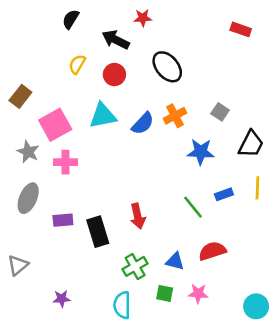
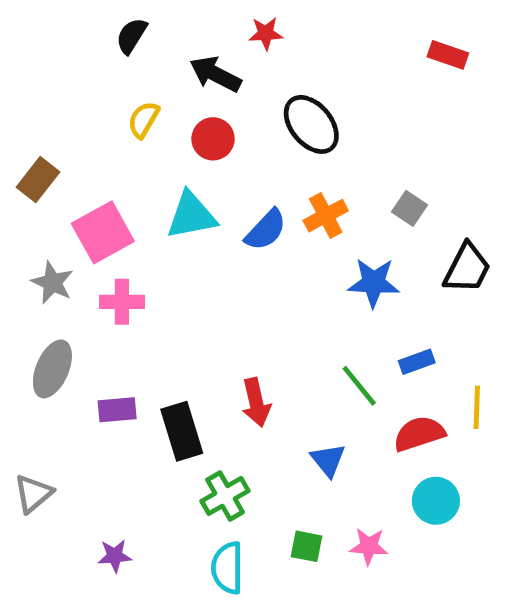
yellow line: (257, 188) -> (477, 407), moved
red semicircle: (212, 251) -> (419, 434), moved
blue triangle: (175, 261) -> (328, 460), moved, turned 36
green cross: (135, 266) -> (225, 496), moved
cyan circle: (256, 306) -> (436, 501), moved

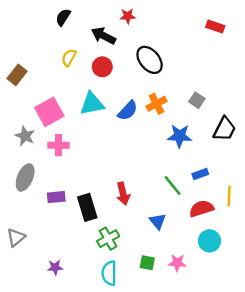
brown rectangle: (38, 180) -> (17, 75), moved

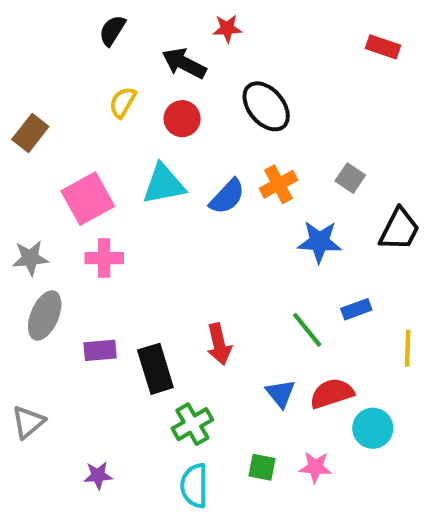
gray star: (25, 136) -> (30, 258), moved, turned -30
red semicircle: (201, 209) -> (332, 393), moved

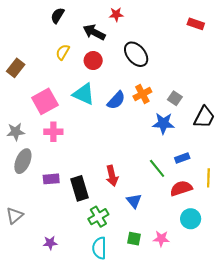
gray square: (350, 178) -> (175, 98), moved
cyan triangle: (164, 184) -> (84, 94), turned 35
blue triangle: (280, 393) -> (134, 201), moved
red semicircle: (332, 393) -> (181, 188), moved

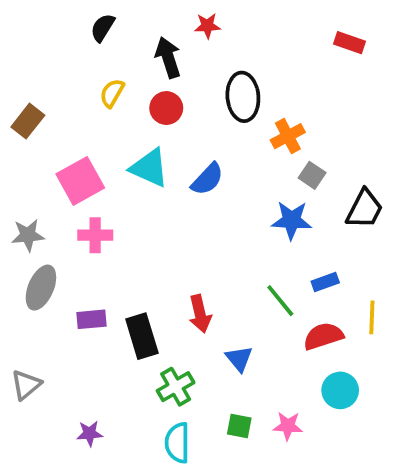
black arrow: (94, 32) -> (168, 58), turned 45
black ellipse: (136, 54) -> (243, 97), turned 35
orange cross: (142, 94) -> (288, 136), moved

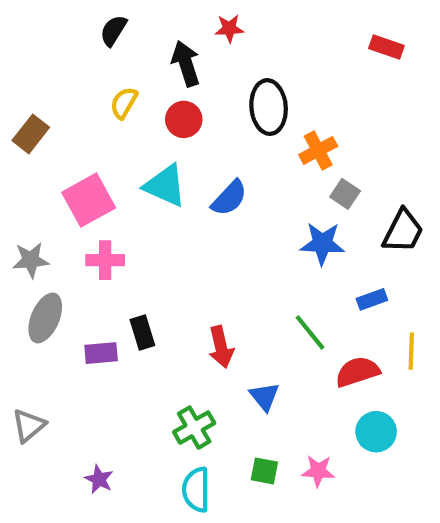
blue rectangle: (325, 282) -> (372, 299), moved
black rectangle: (142, 336) -> (142, 332), moved, size x0.7
purple star: (90, 433) -> (99, 479), turned 30

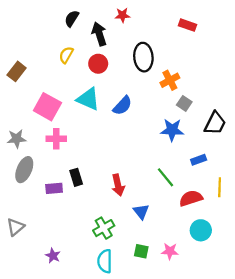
black semicircle: (113, 31) -> (72, 18), moved
red rectangle: (386, 47) -> (188, 25), moved
pink square: (89, 200) -> (47, 107), turned -32

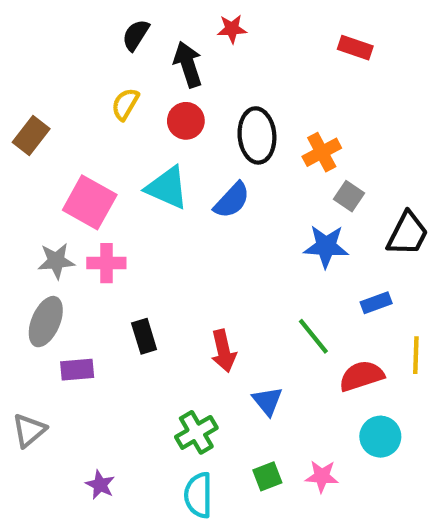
black ellipse: (143, 57) -> (257, 135), moved
gray star: (17, 139) -> (56, 261), moved
purple rectangle: (54, 188) -> (77, 370), moved
green square: (141, 251) -> (267, 476), turned -32

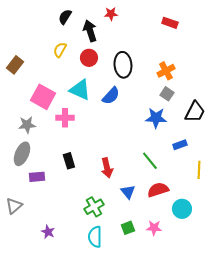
orange cross: (322, 152) -> (166, 71), moved
pink cross: (106, 263) -> (65, 118), moved
red semicircle: (362, 376) -> (158, 190), moved

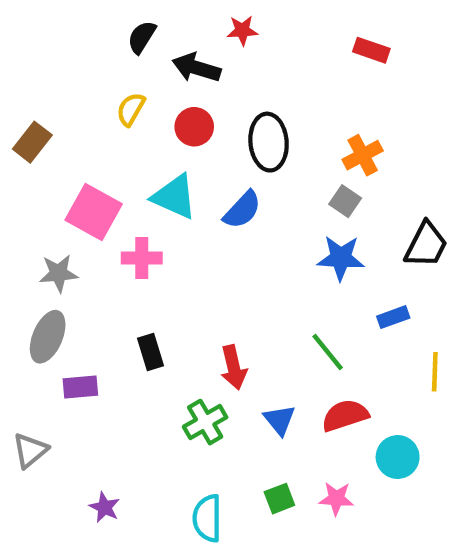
black arrow: (90, 31) -> (196, 68), turned -55
gray square: (167, 94) -> (345, 201), moved
green cross: (94, 207) -> (205, 422), moved

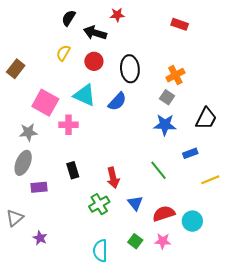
yellow line: (435, 372) -> (210, 180), turned 66
red semicircle: (345, 415) -> (164, 214), moved
green square: (279, 499) -> (135, 241), turned -32
purple star: (105, 507) -> (40, 238), moved

